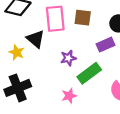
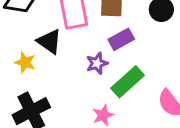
purple rectangle: (105, 45) -> (121, 39), moved

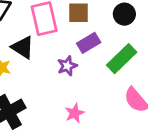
green rectangle: (128, 82) -> (122, 59), moved

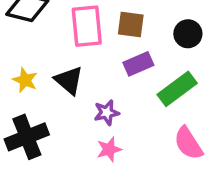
black triangle: (23, 47) -> (69, 80), moved
purple star: (67, 66) -> (107, 113), moved

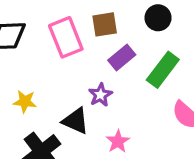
black triangle: (69, 80) -> (76, 121), moved
purple star: (107, 113) -> (100, 95), moved

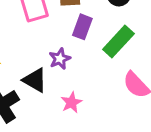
purple rectangle: (122, 57) -> (82, 27), turned -35

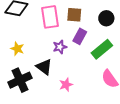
purple star: (60, 59) -> (60, 47), moved

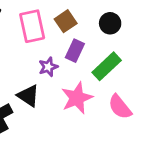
brown square: (74, 15) -> (66, 21), turned -35
pink star: (66, 85) -> (77, 98), moved, size x1.6

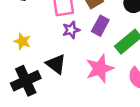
purple star: (48, 67) -> (71, 30), moved

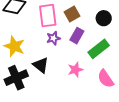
yellow star: (22, 41) -> (14, 46), size x1.5
pink star: (100, 68) -> (75, 70), size x0.7

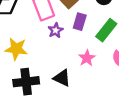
black triangle: (41, 65) -> (62, 78), moved
black cross: (16, 78) -> (26, 82), turned 30

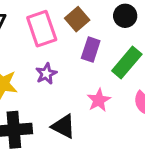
purple star: (56, 30) -> (46, 74), moved

